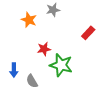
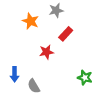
red rectangle: (88, 33) -> (66, 34), moved
green star: (61, 65) -> (85, 78), moved, size x0.6

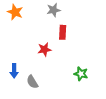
orange star: (30, 21) -> (15, 12), moved
red rectangle: (66, 34) -> (63, 32), turned -40

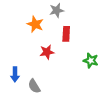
orange star: (15, 12) -> (35, 24), moved
green star: (81, 74) -> (91, 61), moved

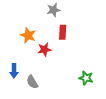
orange star: (35, 24) -> (28, 35), moved
green star: (91, 61) -> (86, 78), moved

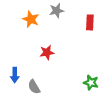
red rectangle: (63, 32) -> (90, 22), moved
orange star: (28, 35) -> (31, 19), moved

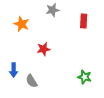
orange star: (31, 19) -> (22, 24), moved

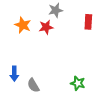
red star: (44, 49) -> (46, 27), moved
green star: (85, 77) -> (78, 83), moved

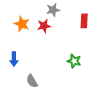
blue arrow: (14, 74) -> (14, 59), moved
green star: (78, 83) -> (74, 61), moved

